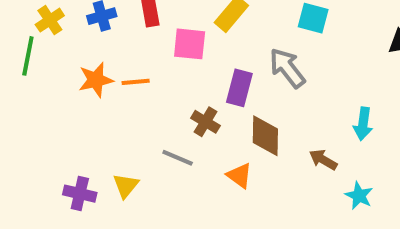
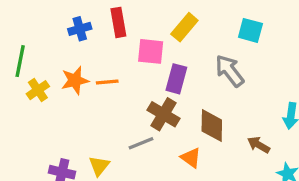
yellow cross: (50, 20) -> (38, 90), moved
purple rectangle: (239, 88) -> (176, 79), moved
brown cross: (205, 122) -> (164, 114), size x1.4
gray line: (178, 158) -> (141, 143), turned -45

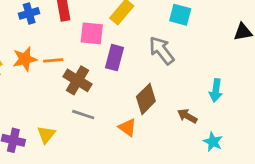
brown cross: (164, 114) -> (78, 80), moved
brown diamond: (212, 126) -> (146, 99), turned 44
gray line: (141, 143) -> (83, 115), turned 40

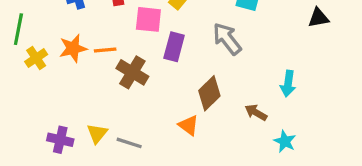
gray line: (83, 115) -> (129, 143), moved

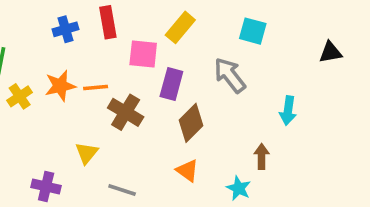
cyan arrow: (288, 84) -> (288, 111), moved
brown diamond: (209, 93) -> (191, 123), moved
brown arrow: (256, 113) -> (262, 156), turned 60
yellow triangle: (97, 133) -> (87, 153), moved
cyan star: (285, 141) -> (239, 188), moved

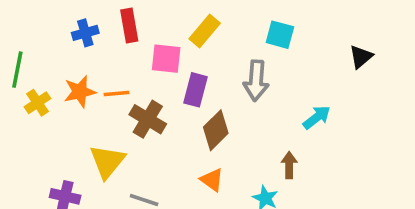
black triangle: (330, 52) -> (361, 57), turned -30
gray arrow: (230, 75) -> (256, 81), turned -138
cyan arrow: (288, 111) -> (317, 117), turned -136
yellow triangle: (87, 153) -> (107, 161), size x1.5

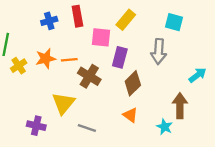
brown arrow: (289, 165) -> (180, 106), size x1.5

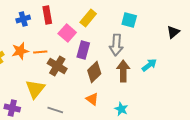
pink square: (101, 37) -> (67, 33), turned 36
brown arrow: (180, 106) -> (123, 71), moved

